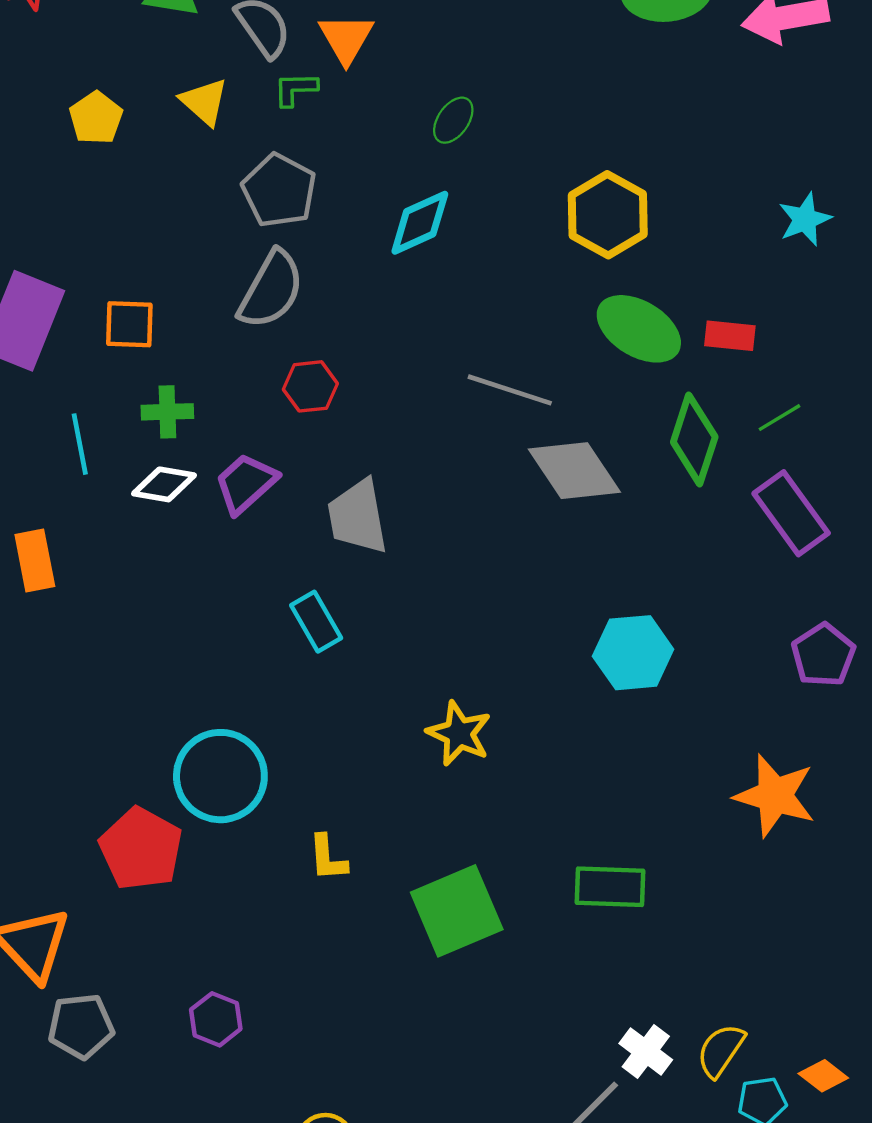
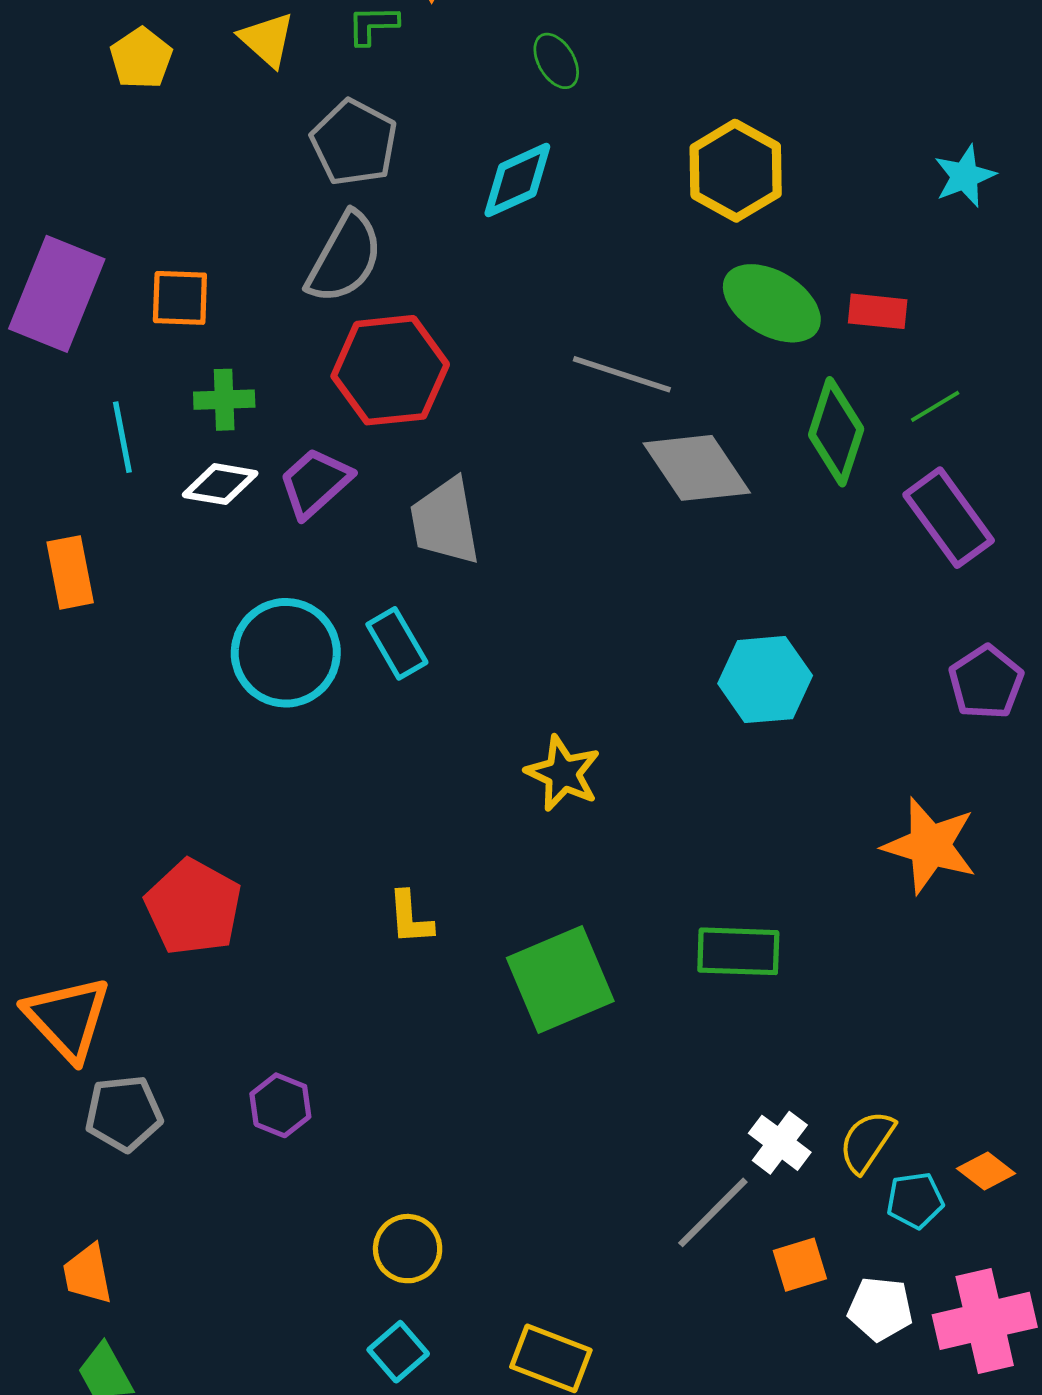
green ellipse: (453, 120) -> (556, 61), turned -66
red hexagon: (310, 386) -> (390, 370), size x1.8
cyan circle: (220, 776) -> (286, 653), moved

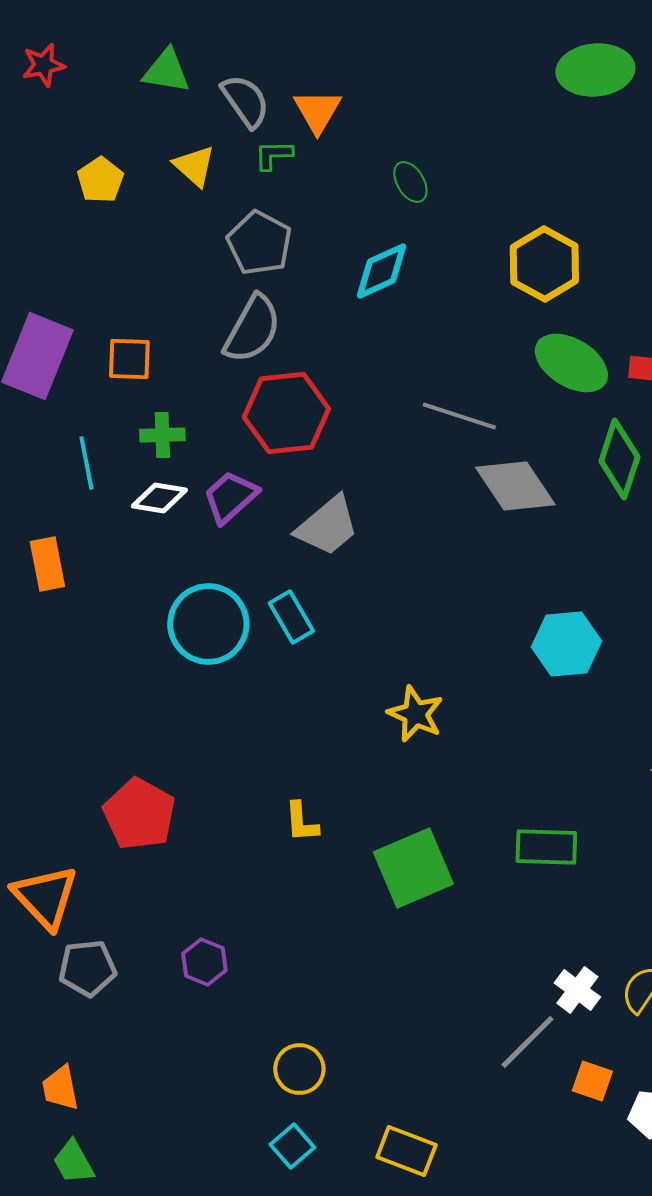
gray trapezoid: (445, 522) -> (327, 526), turned -120
orange square: (800, 1265) -> (592, 1081), turned 36

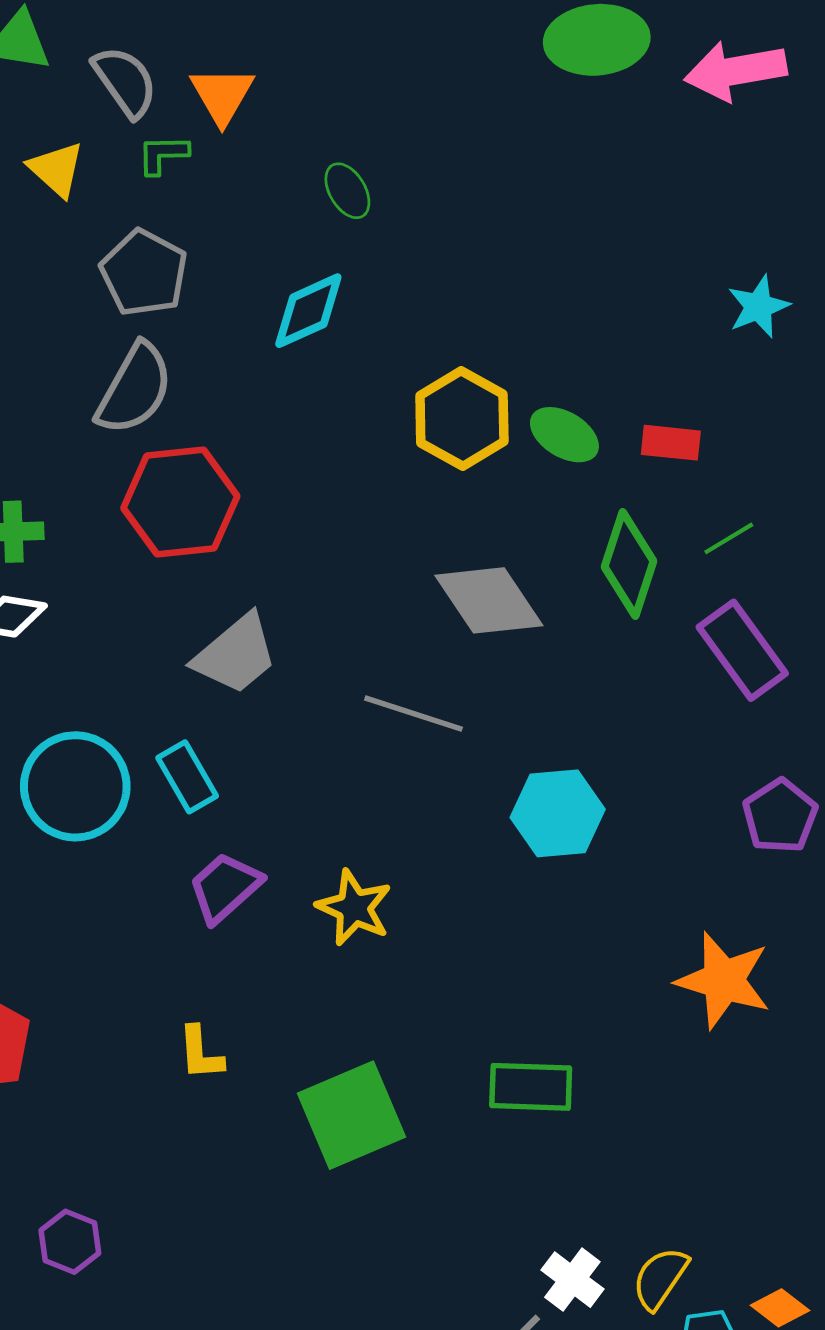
yellow hexagon: (544, 264) -> (462, 418), moved
green ellipse: (571, 363) -> (564, 435), size x0.7
gray line: (459, 416) -> (413, 714), moved
purple trapezoid: (230, 497) -> (225, 887), moved

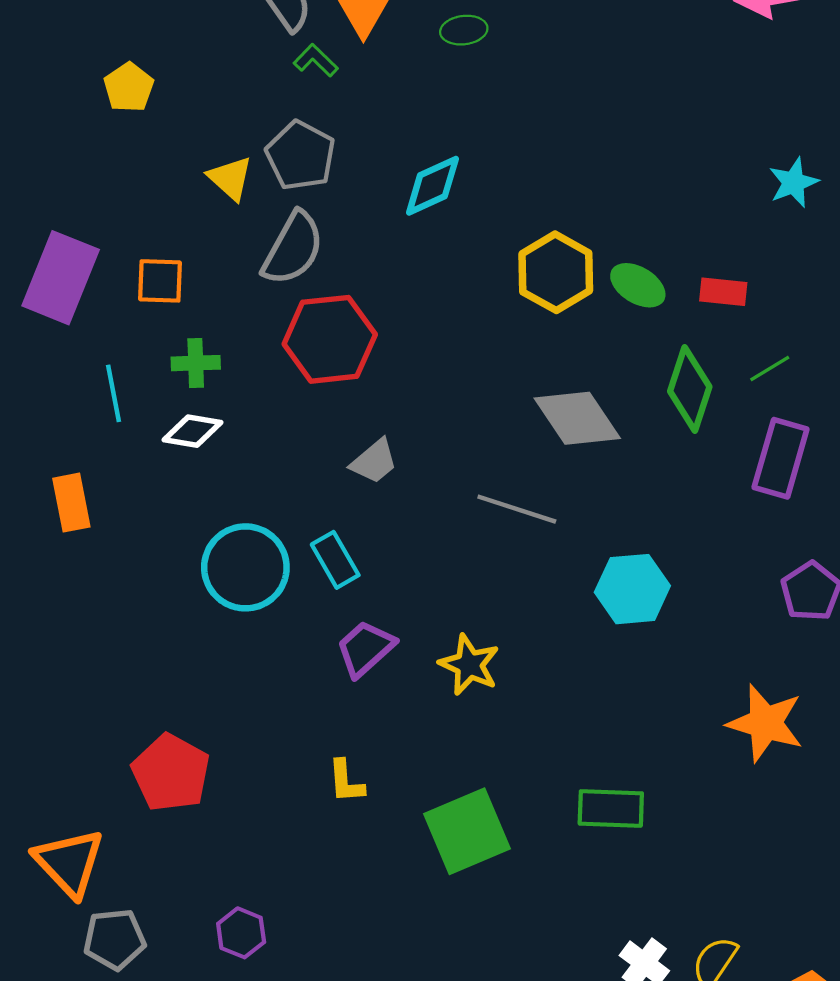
green L-shape: (163, 154) -> (316, 60), turned 45
yellow triangle: (56, 169) -> (230, 178), moved
green ellipse: (347, 191) -> (464, 30), moved, turned -66
purple rectangle: (742, 650) -> (781, 458), turned 52
gray trapezoid: (236, 654) -> (374, 461), size x0.7

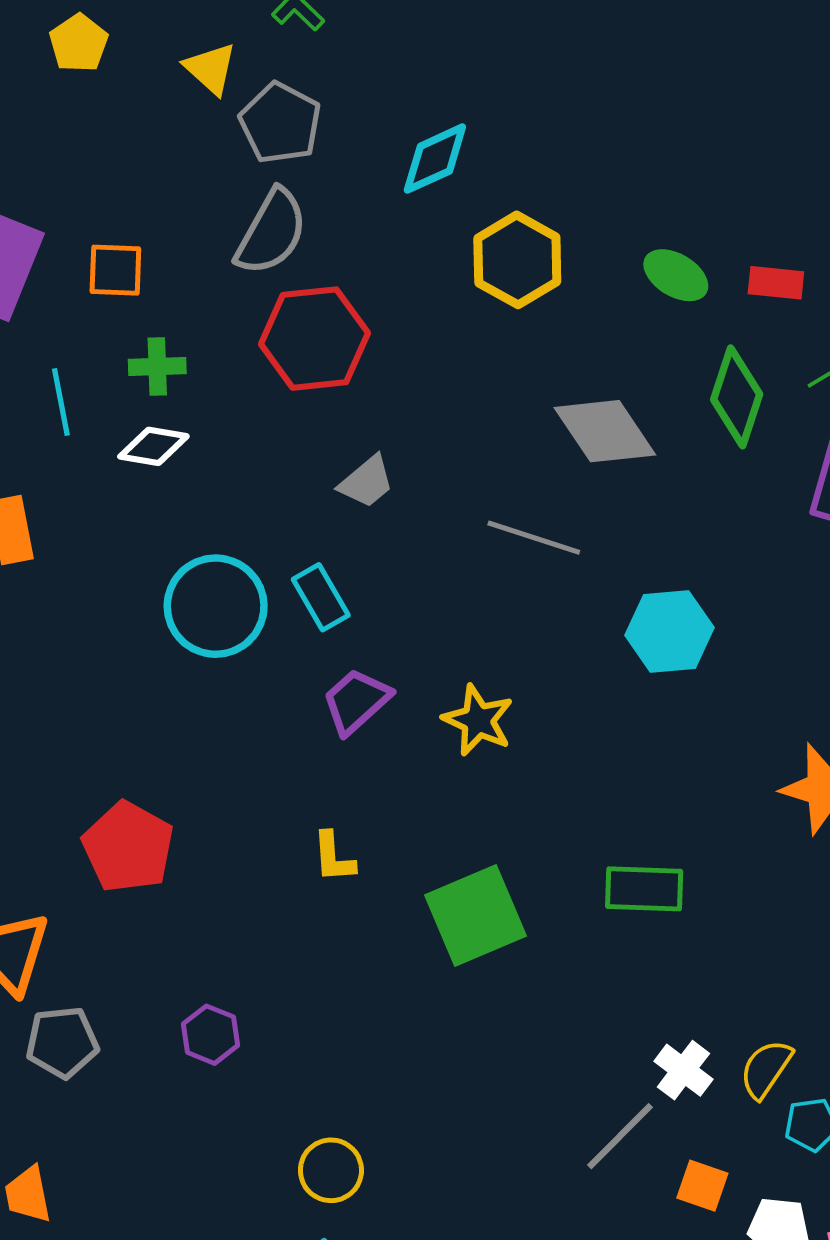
yellow triangle: (230, 178) -> (211, 69), moved
yellow hexagon: (556, 272) -> (517, 260), moved

